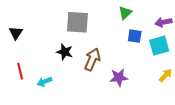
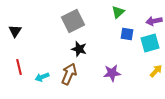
gray square: (77, 22) -> (73, 21), turned -30
black star: (65, 52) -> (79, 49), moved
brown arrow: (92, 59) -> (69, 74), moved

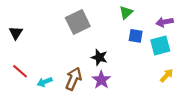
black star: (79, 49) -> (99, 57), moved
red line: (19, 67) -> (20, 71), turned -35
purple star: (112, 73) -> (101, 80), moved, turned -30

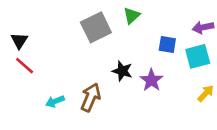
green triangle: (126, 12) -> (132, 15), moved
red line: (20, 71) -> (25, 66), moved
purple star: (101, 80) -> (151, 80), moved

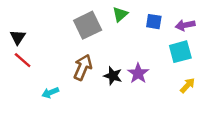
blue square: (167, 45) -> (154, 22), moved
black star: (122, 71) -> (113, 76), moved
brown arrow: (91, 97) -> (83, 67), moved

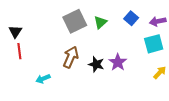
green triangle: (120, 14) -> (100, 22), moved
blue square: (154, 22) -> (131, 18), turned 32
red line: (23, 60) -> (19, 51), turned 42

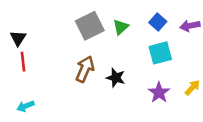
cyan square: (154, 44) -> (160, 53), moved
purple star: (118, 62) -> (159, 93), moved
cyan arrow: (43, 79) -> (25, 106), moved

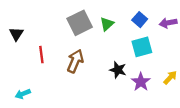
red line: (23, 62) -> (41, 55), moved
black star: (116, 78) -> (118, 70), moved

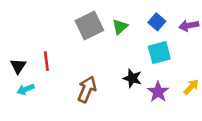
black triangle: (16, 34) -> (18, 66), moved
brown arrow: (75, 61) -> (87, 89), moved
cyan arrow: (23, 94) -> (26, 89), moved

